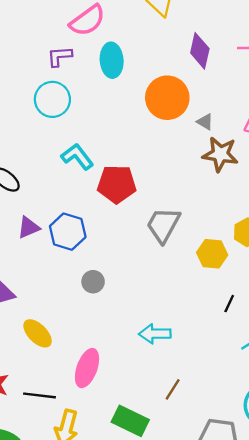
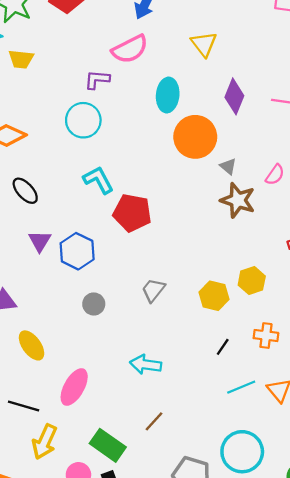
cyan ellipse: (112, 60) -> (168, 95), moved
gray trapezoid: (163, 225) -> (153, 290), moved, size x0.7
purple triangle: (29, 228) -> (40, 241), turned -45

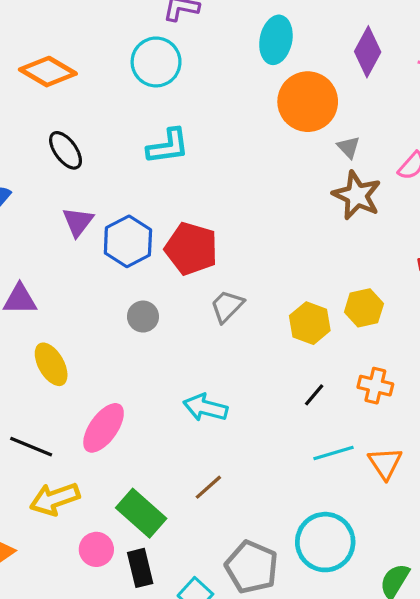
cyan L-shape: (98, 180) -> (168, 146), turned 104
red pentagon: (132, 213) -> (191, 249), moved
yellow arrow: (45, 442) -> (55, 499), turned 40

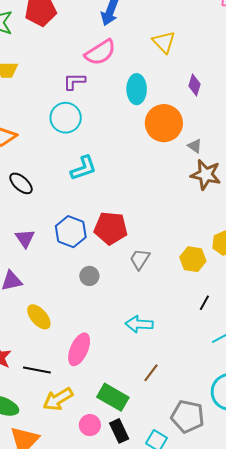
purple diamond: (368, 52) -> (194, 85), size x0.7
purple triangle: (78, 222) -> (25, 238), moved

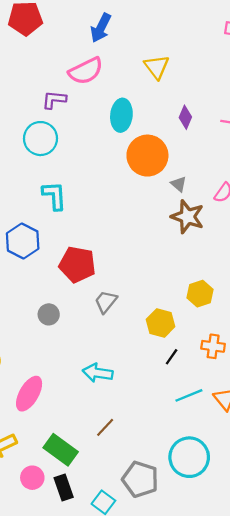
cyan L-shape: (83, 168) -> (54, 196), turned -80
blue hexagon: (71, 232) -> (23, 241), moved
yellow hexagon: (193, 259) -> (161, 323), moved

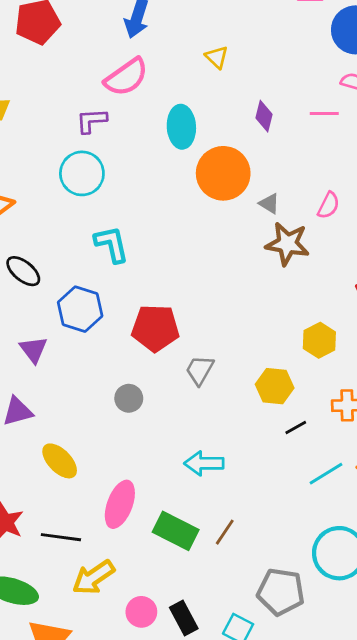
yellow triangle: (157, 67) -> (217, 57), size x0.7
black line: (172, 357) -> (296, 427), turned 35
green rectangle: (61, 450) -> (176, 531), moved

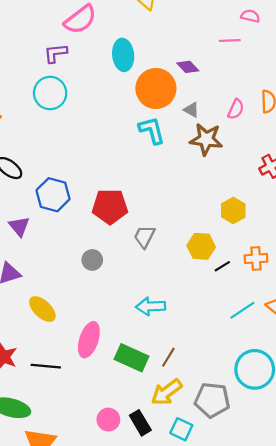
purple diamond: (264, 116) -> (188, 67), moved, turned -55
cyan L-shape: (112, 244) -> (152, 130), moved
black line: (296, 427) -> (222, 266), moved
yellow arrow: (93, 577) -> (167, 392), moved

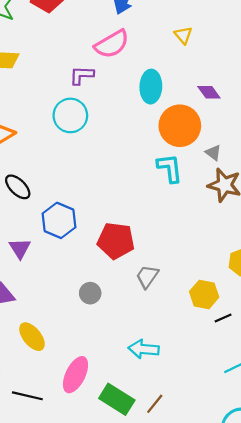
purple diamond: (188, 67) -> (209, 92), moved

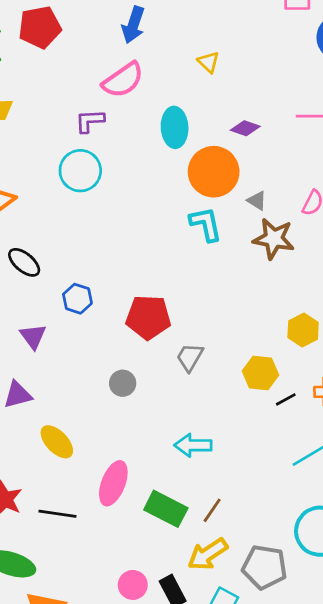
purple diamond: (209, 92) -> (245, 128), turned -30
blue hexagon: (59, 220) -> (77, 299), size x0.7

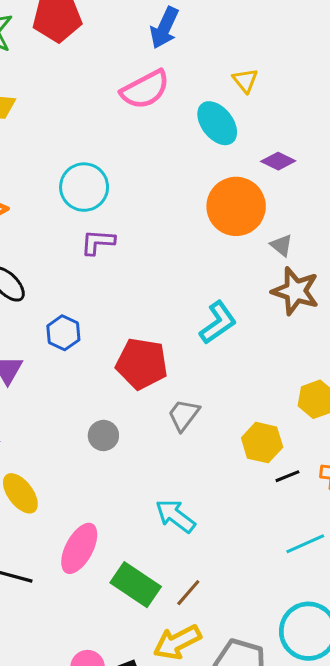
purple L-shape: (90, 121) -> (98, 242), moved
cyan ellipse: (175, 127) -> (217, 123), moved, turned -42
cyan L-shape: (206, 224) -> (218, 323), moved, turned 60
cyan arrow: (193, 445) -> (175, 516), turned 30

